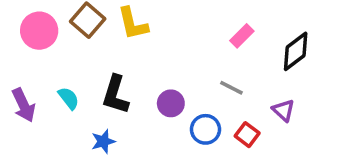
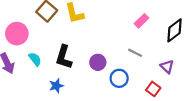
pink circle: (39, 31) -> (17, 34), moved
red square: (247, 135) -> (153, 89), moved

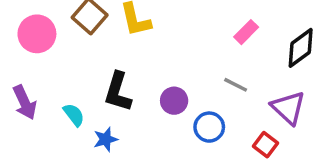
pink circle: (17, 34) -> (37, 34), moved
cyan semicircle: (35, 59) -> (74, 115), moved
purple triangle: (167, 67) -> (288, 108), size x1.5

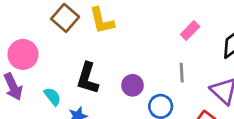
pink circle: (37, 34) -> (23, 54), moved
gray line: (236, 85) -> (182, 73), turned 60

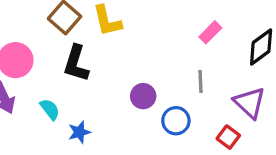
black L-shape: (88, 78) -> (76, 63), moved

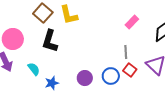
purple circle: (143, 96) -> (85, 78), moved
red square: (228, 137) -> (130, 70), moved

